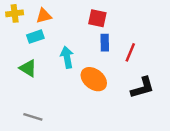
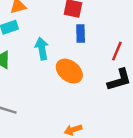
red line: (130, 52) -> (117, 51), moved

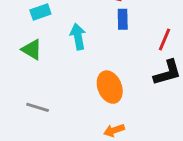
orange ellipse: (69, 71) -> (110, 87), moved, turned 30

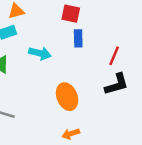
cyan arrow: (78, 37) -> (40, 53), turned 115

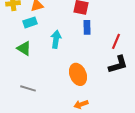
cyan arrow: (40, 53) -> (56, 39), turned -96

